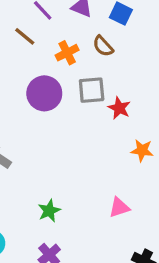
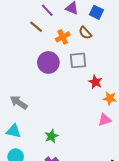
red star: (119, 108) -> (95, 82), moved
pink triangle: (119, 207) -> (105, 120), moved

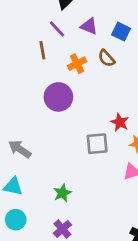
brown line: (36, 27) -> (42, 50), turned 40
gray square: (78, 60) -> (97, 144), moved

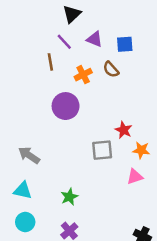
blue square: (121, 32) -> (125, 44), turned -30

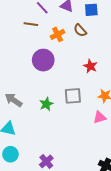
brown line: (50, 62) -> (31, 24), turned -72
red star: (124, 130) -> (90, 66), moved
green star: (69, 197) -> (46, 104), moved

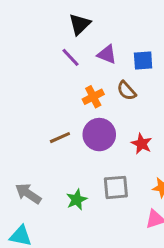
brown line: (31, 24) -> (60, 138), moved, turned -32
purple circle: (43, 60) -> (99, 135), moved

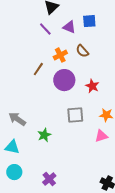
blue square: (143, 60) -> (89, 21), moved
brown line: (60, 138) -> (38, 69), moved, turned -32
green star: (77, 200) -> (44, 135), moved

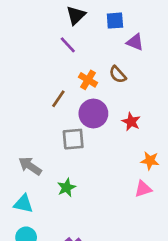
blue square: (89, 21) -> (115, 21), moved
purple triangle: (69, 27) -> (135, 42), moved
orange cross: (60, 55) -> (88, 80), turned -32
gray square: (75, 115) -> (73, 139), moved

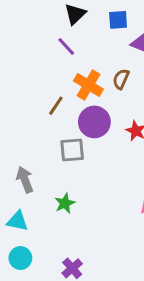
brown semicircle: (118, 74) -> (121, 79), turned 66
orange cross: (88, 80) -> (88, 85), size x1.4
gray arrow: (30, 166) -> (25, 180), turned 35

